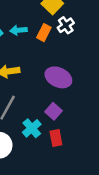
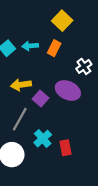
white cross: (66, 25) -> (84, 66), moved
purple square: (54, 111) -> (40, 98), moved

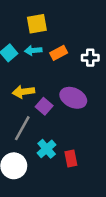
yellow square: (62, 21) -> (37, 24), moved, turned 36
orange rectangle: (54, 48) -> (59, 53), turned 35
white cross: (84, 66) -> (90, 58), moved, turned 35

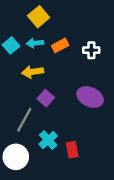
yellow square: (37, 24) -> (39, 17), turned -30
yellow arrow: (23, 92) -> (33, 72), moved
purple ellipse: (73, 98) -> (90, 97), moved

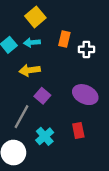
orange rectangle: (60, 45) -> (64, 39), moved, turned -49
red rectangle: (72, 150) -> (78, 131), moved

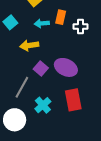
cyan arrow: (32, 42) -> (42, 23), moved
purple ellipse: (85, 95) -> (66, 67), moved
red rectangle: (78, 131) -> (73, 100), size x1.5

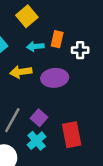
purple ellipse: (66, 67) -> (55, 78), moved, turned -30
purple square: (41, 68) -> (39, 118), moved

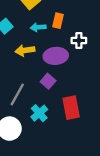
white cross: (80, 50) -> (79, 40), moved
purple square: (39, 118) -> (48, 81), moved

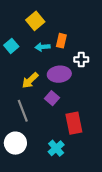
yellow arrow: (25, 50) -> (30, 80), moved, turned -36
gray line: (17, 94) -> (23, 111), turned -50
cyan cross: (39, 113) -> (56, 148), moved

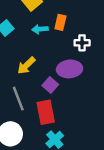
purple ellipse: (59, 74) -> (70, 69), moved
red rectangle: (74, 123) -> (46, 112), moved

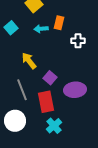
yellow arrow: (26, 66) -> (29, 61), turned 96
purple ellipse: (70, 69) -> (75, 90), moved

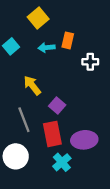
purple ellipse: (75, 90) -> (84, 140), moved

